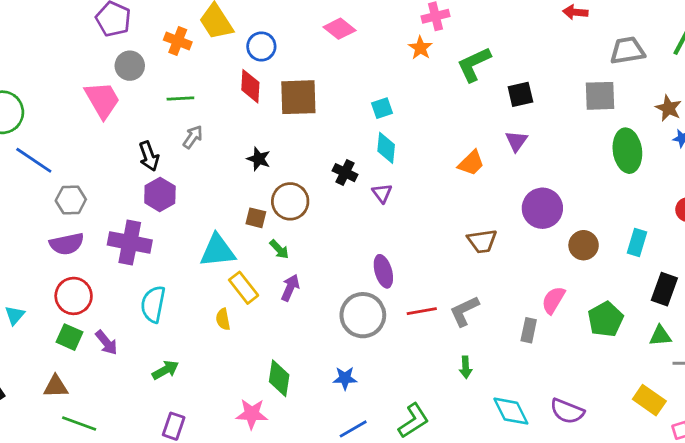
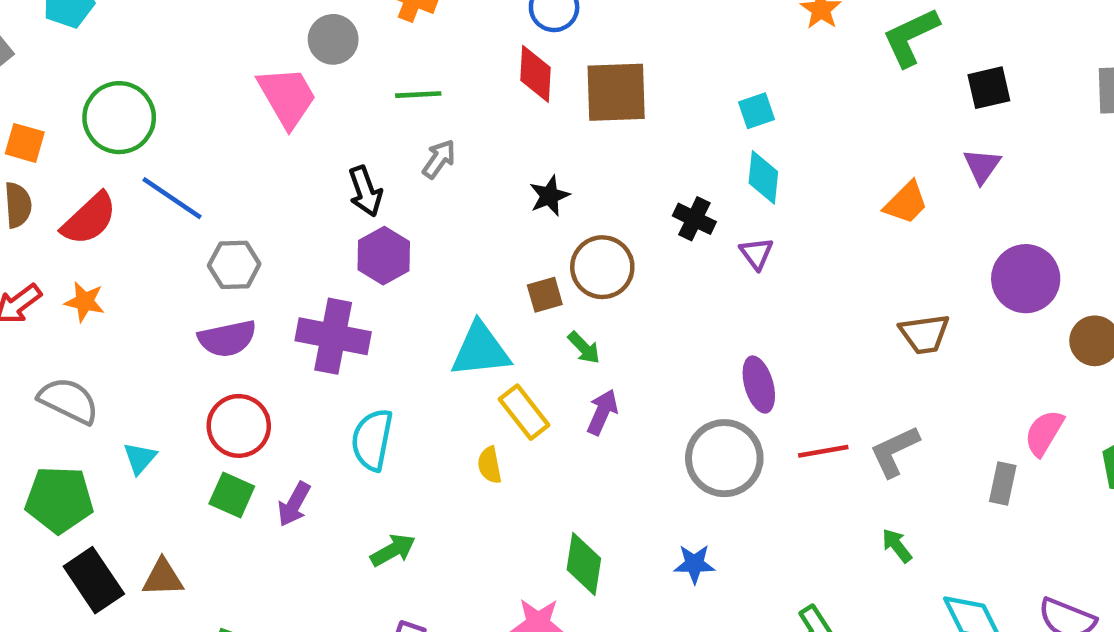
black star: (259, 159) -> (549, 196), turned 30
brown square: (256, 218) -> (545, 295), turned -30
purple arrow: (106, 343) -> (294, 504), turned 68
green arrow: (466, 367) -> (897, 546), turned 145
brown triangle: (56, 386) -> (163, 578), moved

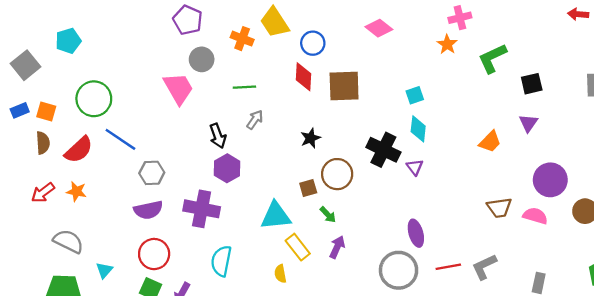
black cross: (694, 219) -> (383, 150), size x1.6
pink semicircle: (1044, 433) -> (535, 216), moved, turned 75

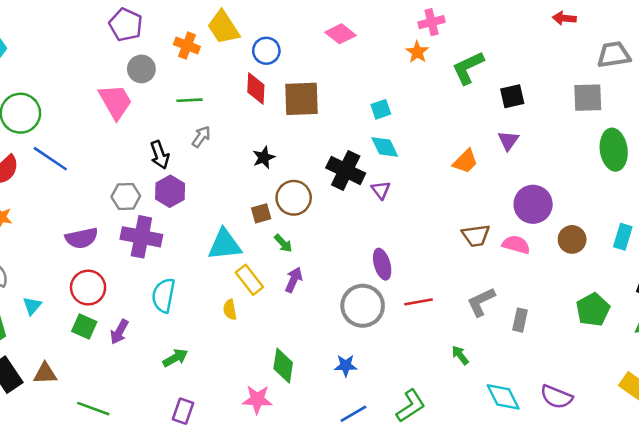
cyan diamond: (418, 129) -> (385, 147), turned -32
gray hexagon: (152, 173) -> (126, 196), moved
gray L-shape: (484, 267) -> (481, 302), moved

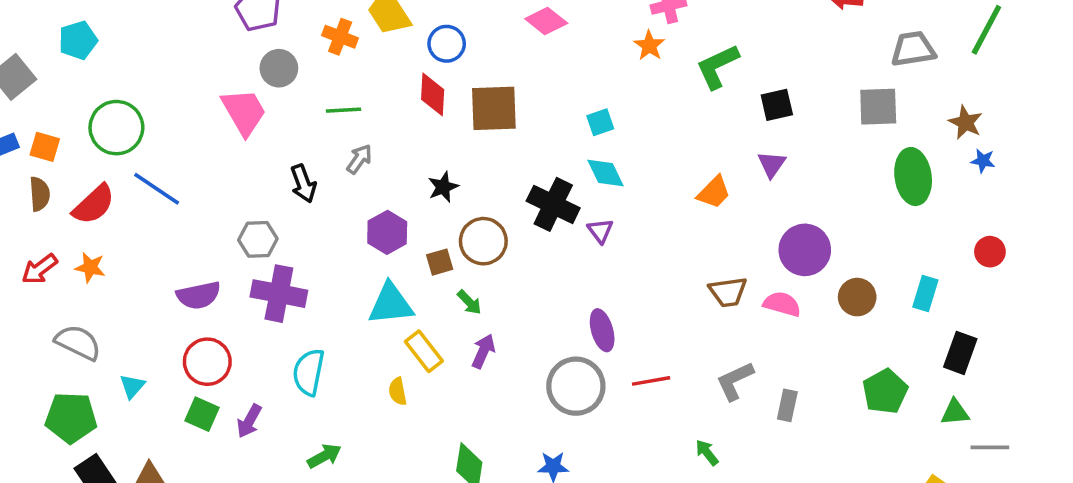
purple hexagon: (170, 191) -> (387, 232), moved

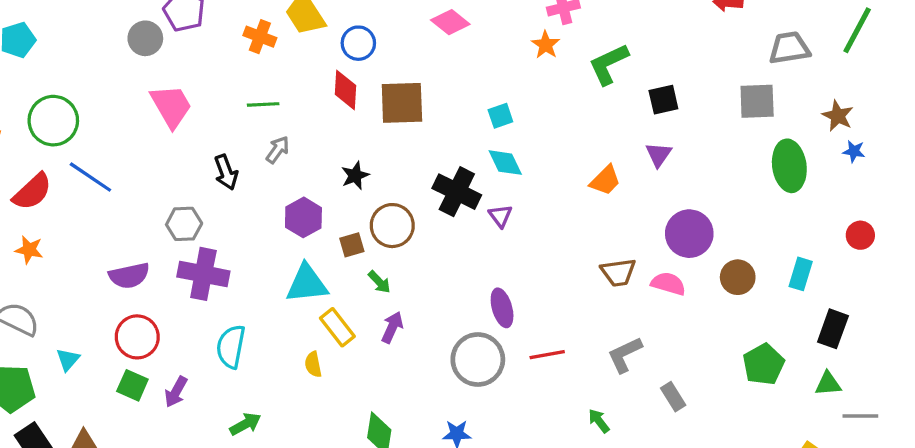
gray circle: (279, 68) -> (145, 38), moved
gray rectangle: (787, 405) -> (673, 397), moved, turned -44

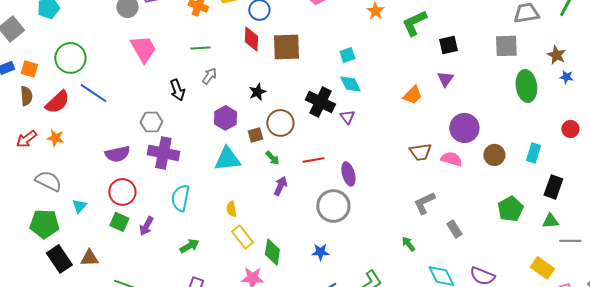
yellow rectangle: (337, 327) -> (242, 237), moved
red line: (547, 355) -> (313, 160), moved

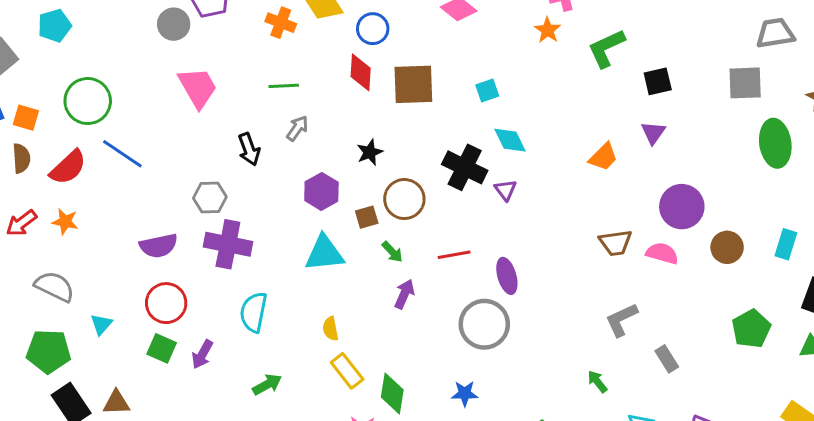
cyan square: (347, 55) -> (487, 90), moved

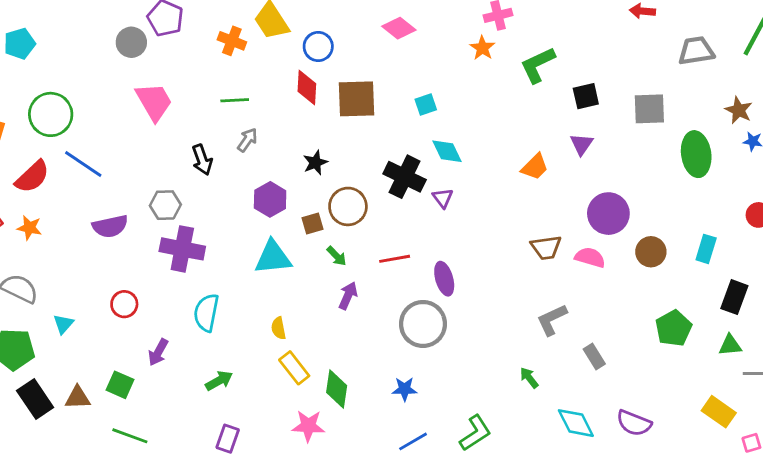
gray square: (745, 83) -> (649, 109), moved
purple semicircle: (159, 246) -> (110, 226), moved
red circle: (166, 303) -> (124, 304), size x0.7
green square: (162, 348) -> (120, 385), moved

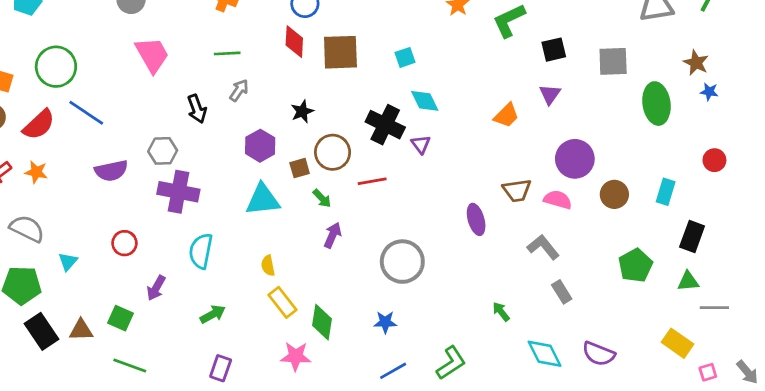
red line: (395, 259) -> (372, 181), moved
purple ellipse: (444, 279) -> (476, 219), moved
gray L-shape: (552, 320) -> (543, 247), moved, turned 76

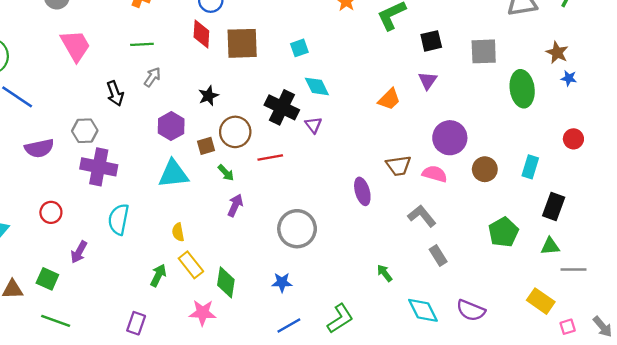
green arrow: (213, 314) -> (158, 275), moved, turned -35

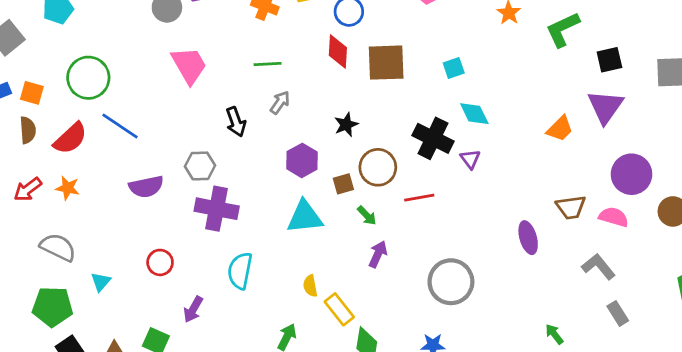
purple triangle: (428, 81) -> (605, 107), size x1.6
yellow rectangle: (191, 265) -> (339, 309), moved

